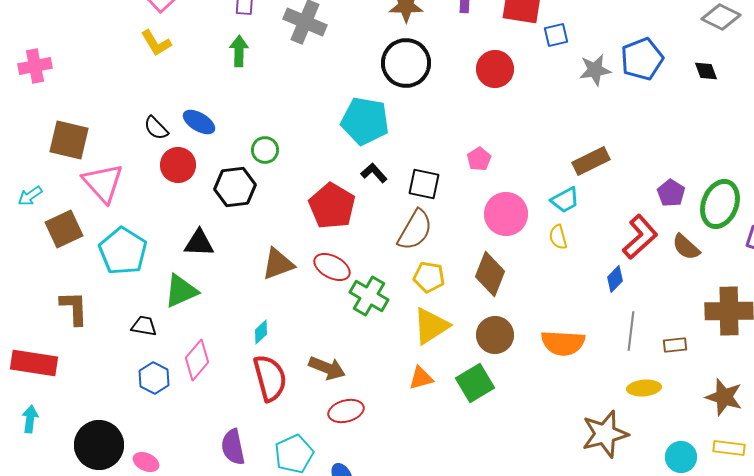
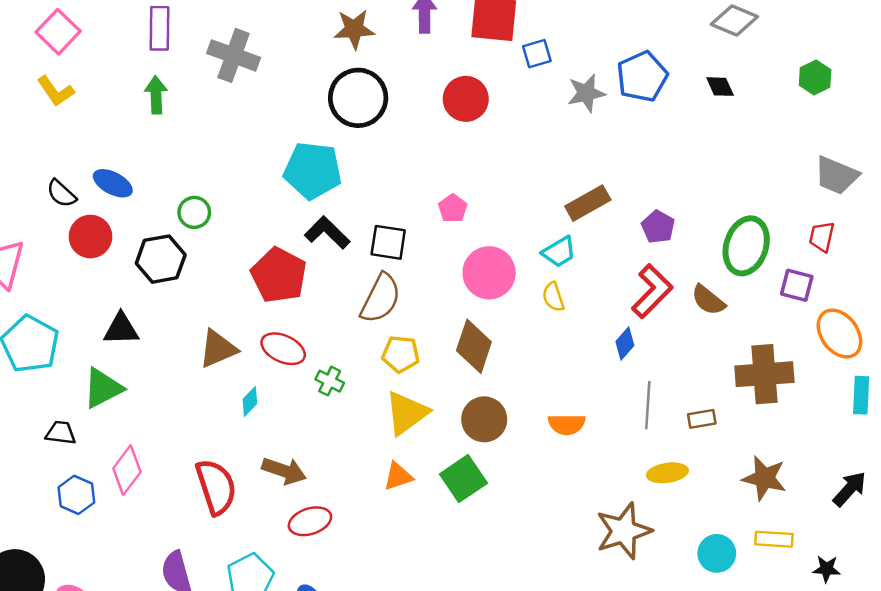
black L-shape: (374, 173) -> (327, 233), size x1.4
purple pentagon: (671, 193) -> (658, 227), moved
green cross: (369, 296) -> (330, 381), size x0.6
cyan diamond: (261, 332) -> (250, 401), moved
orange semicircle: (563, 343) -> (567, 424), size x0.7

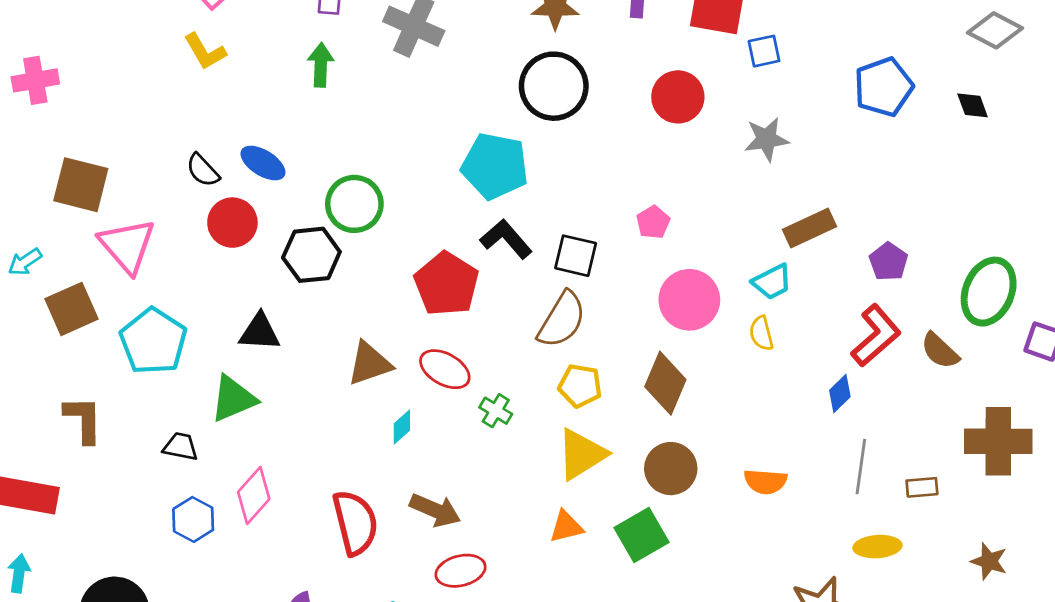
gray star: (586, 93) -> (767, 139), moved
green circle: (194, 212) -> (354, 204), size x1.5
brown star: (764, 478) -> (989, 561), size x0.7

